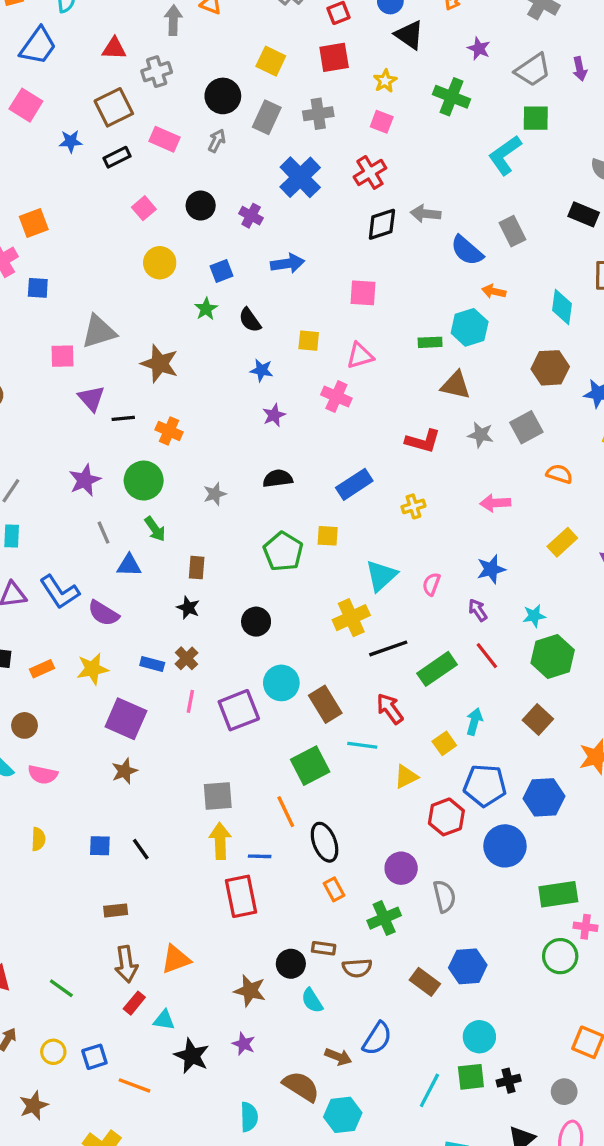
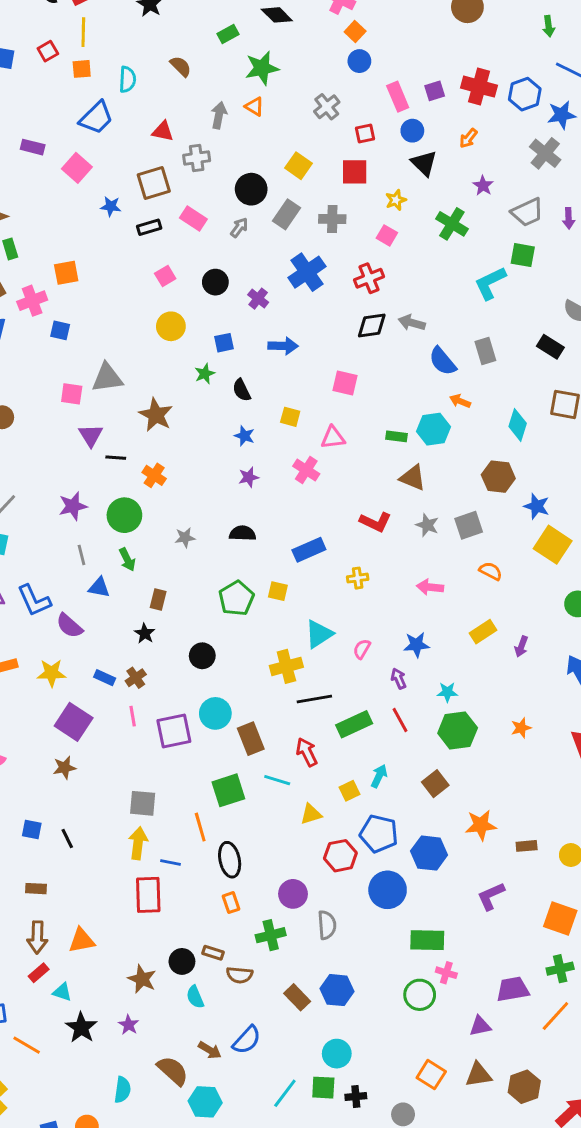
pink line: (190, 701) -> (133, 716), turned -30

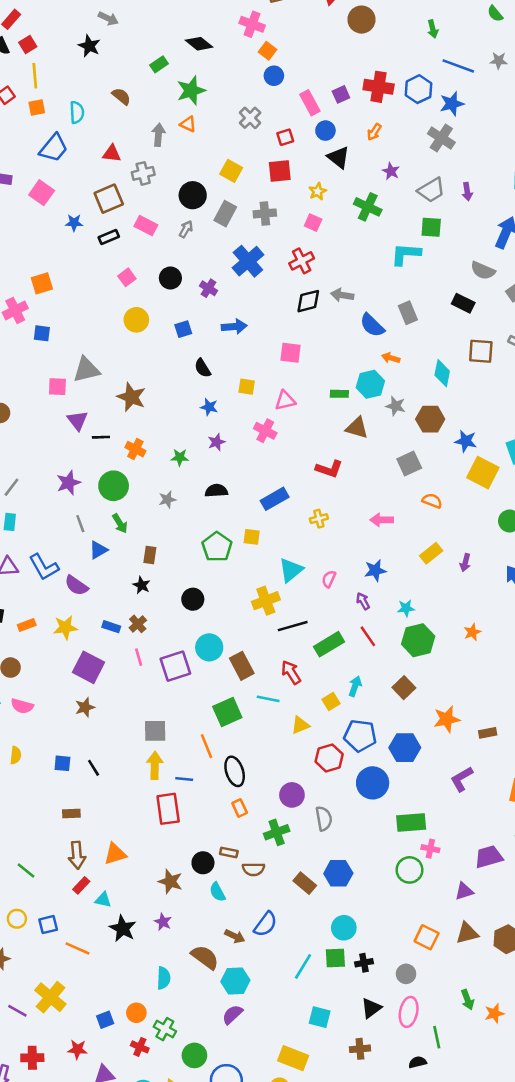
cyan L-shape: (490, 283) -> (406, 254), turned 36
green star: (205, 374) -> (180, 457), moved, turned 30
gray star: (427, 525) -> (396, 406), moved
blue triangle: (99, 587) -> (98, 550), turned -36

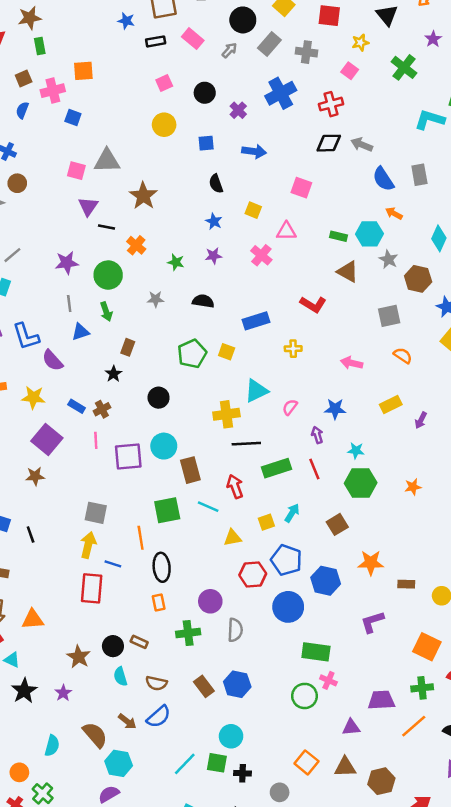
brown semicircle: (253, 869) -> (156, 683), moved

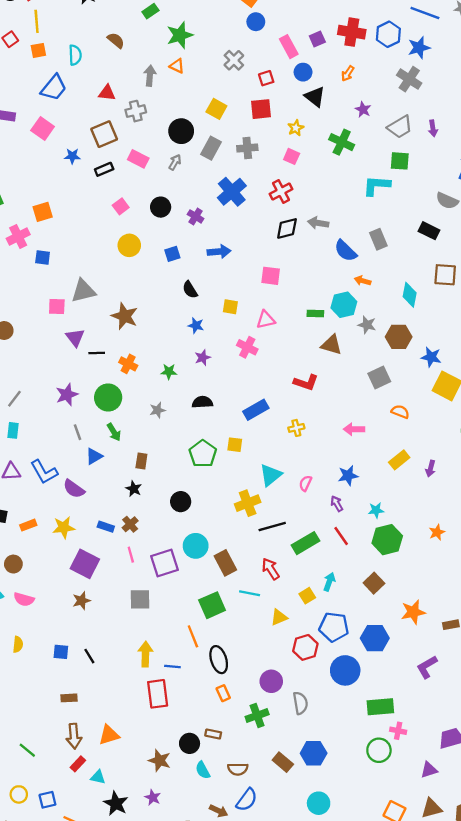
gray square: (96, 513) -> (140, 599), moved

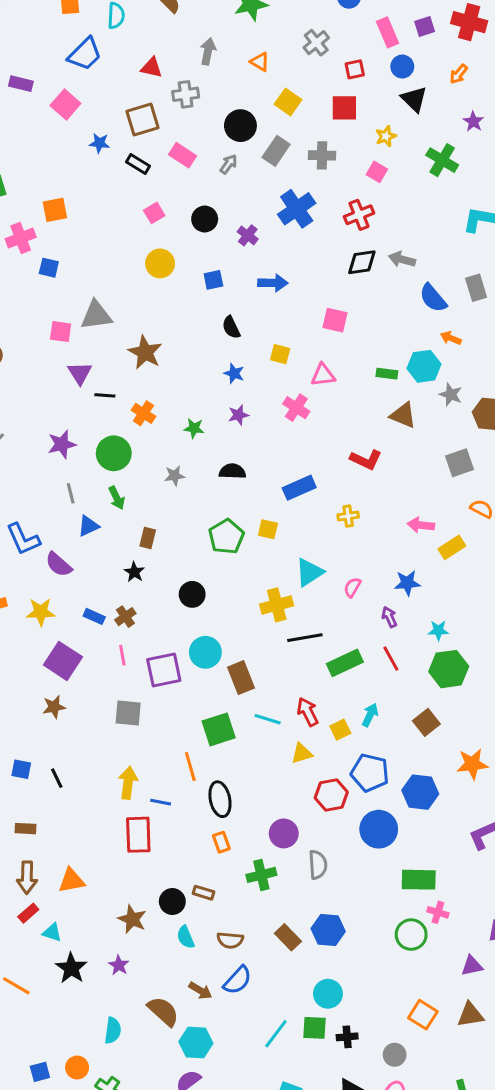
orange triangle: (177, 66) -> (260, 62), moved
black rectangle: (104, 169) -> (138, 164), turned 48
yellow rectangle: (399, 460) -> (452, 547), moved
red arrow: (271, 569) -> (308, 712), moved

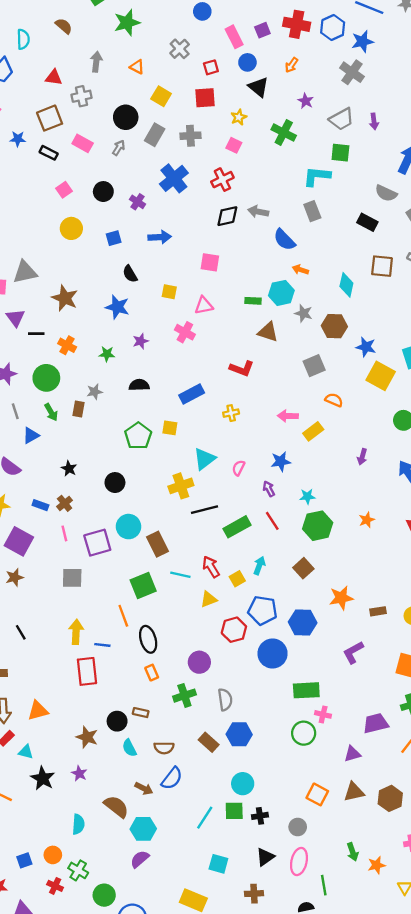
gray rectangle: (476, 288) -> (312, 211), moved
blue star: (234, 373) -> (117, 307), moved, size x1.5
brown rectangle: (148, 538) -> (79, 409), moved
gray semicircle: (318, 865) -> (225, 700), moved

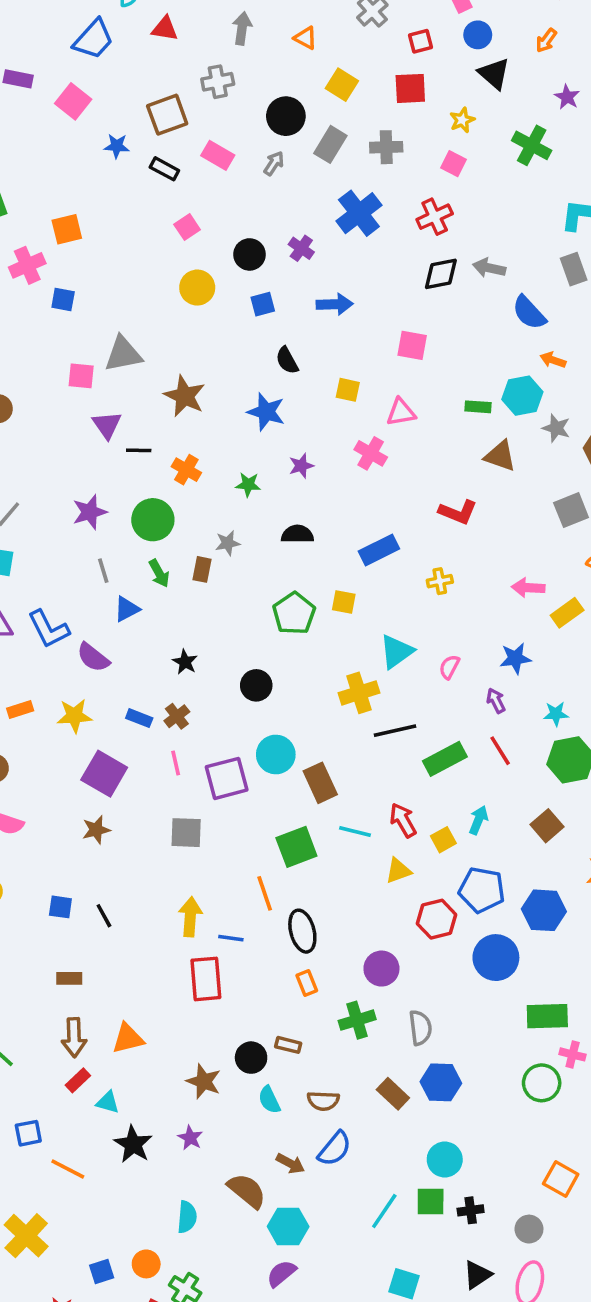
red triangle: (54, 77) -> (165, 29), moved
black circle: (103, 192) -> (250, 254), moved

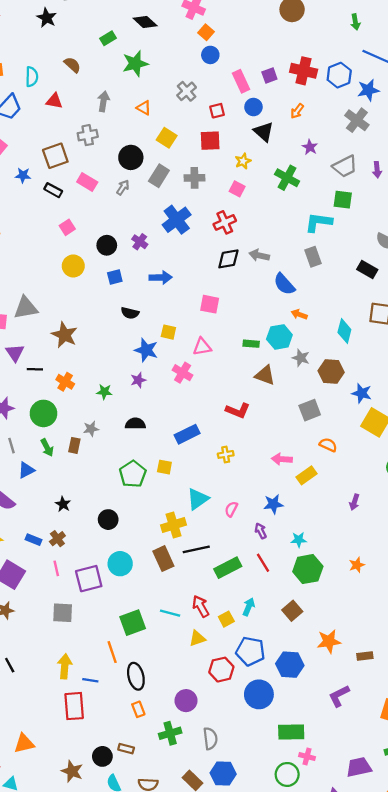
black semicircle: (287, 360) -> (130, 313), turned -48
blue star: (266, 412) -> (146, 350), moved
brown rectangle: (320, 783) -> (163, 559), moved

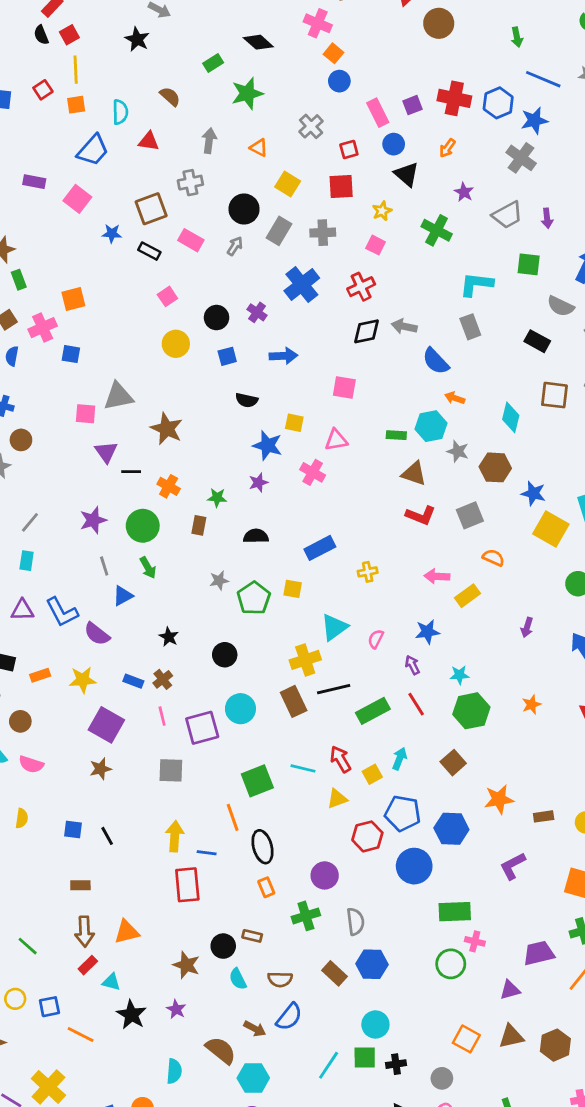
green square: (343, 200) -> (529, 264), moved
red L-shape: (238, 411) -> (421, 515), moved
gray star: (91, 429) -> (219, 580), moved
brown rectangle: (74, 445) -> (199, 525), moved

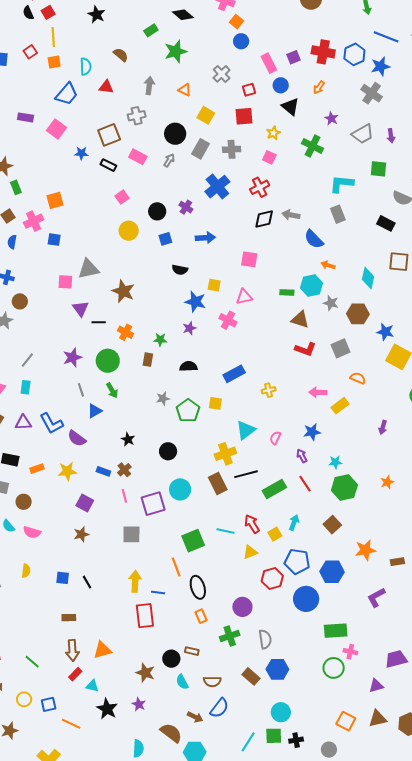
purple square: (106, 725) -> (85, 503), size x0.7

